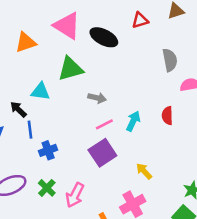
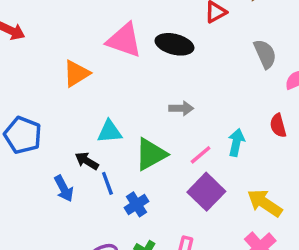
green triangle: (71, 69) -> (151, 154), moved
gray arrow: (97, 98) -> (181, 108), moved
yellow arrow: (144, 171) -> (265, 203), size x1.5

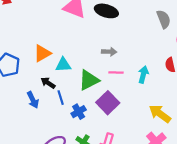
orange triangle: (76, 74) -> (42, 53), moved
pink line: (201, 155) -> (116, 72), moved, turned 40
purple square: (206, 192) -> (108, 103), moved

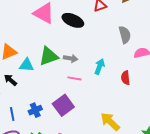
cyan arrow: (143, 75) -> (100, 67), moved
green triangle: (89, 80) -> (49, 56), moved
blue line: (61, 98) -> (12, 114), moved

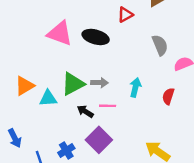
red semicircle: (125, 78) -> (168, 96), turned 32
black arrow: (10, 80) -> (85, 111), moved

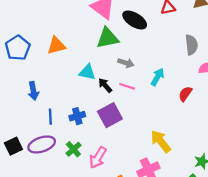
green triangle: (73, 84) -> (108, 38), moved
cyan triangle: (48, 98) -> (87, 72), moved

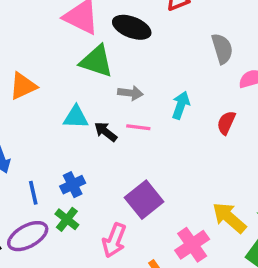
green triangle: (108, 38) -> (96, 61), turned 40
purple square: (110, 115) -> (144, 200), moved
yellow arrow: (161, 141) -> (229, 218), moved
green cross: (73, 149) -> (67, 219), moved

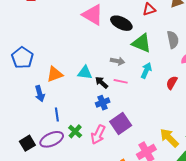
green triangle: (96, 61) -> (142, 43), moved
orange triangle: (23, 86) -> (55, 74), moved
blue cross: (73, 185) -> (103, 103), moved
pink arrow: (114, 240) -> (98, 134), moved

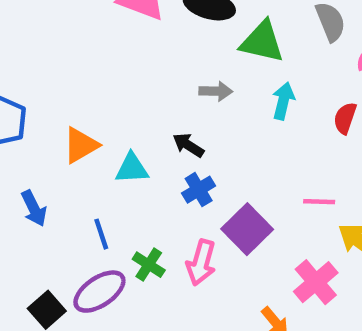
cyan triangle: (85, 73) -> (132, 168), moved
pink line: (121, 81) -> (319, 202), moved
blue arrow: (40, 94) -> (34, 208), moved

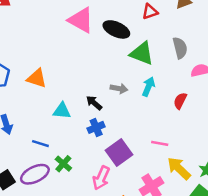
gray arrow: (216, 91) -> (119, 89), moved
orange triangle: (81, 145) -> (37, 78), moved, turned 40
blue line: (101, 234) -> (40, 144), turned -63
pink arrow: (201, 262) -> (101, 178), moved

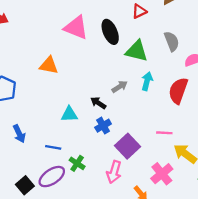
black ellipse: (116, 29) -> (110, 32), turned 50
orange triangle: (37, 78) -> (49, 65), moved
gray arrow: (119, 89) -> (120, 87), turned -35
red semicircle: (180, 101) -> (178, 91), size x1.6

